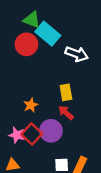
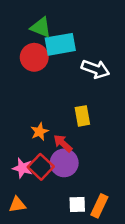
cyan rectangle: (48, 34) -> (60, 44), turned -50
red arrow: (66, 113) -> (63, 143), moved

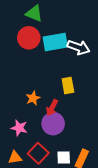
cyan rectangle: (60, 44) -> (55, 42), moved
red arrow: (63, 143) -> (52, 108), turned -105
red square: (41, 167) -> (38, 153), moved

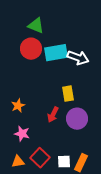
orange star: (33, 98) -> (18, 106), moved
purple circle: (53, 124) -> (77, 119), moved

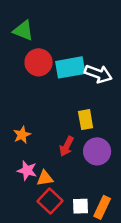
green triangle: (36, 26) -> (23, 31), moved
orange triangle: (18, 162) -> (45, 178), moved

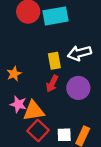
white arrow: (98, 74) -> (79, 53), moved, turned 145
yellow rectangle: (86, 120) -> (54, 61), moved
orange triangle: (45, 178) -> (34, 111), size x1.5

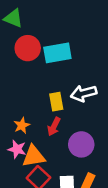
orange star: (14, 74) -> (22, 125), moved
purple circle: (78, 88) -> (81, 144), moved

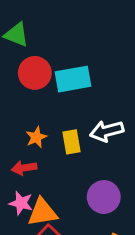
orange star: (22, 125) -> (36, 137), moved
red arrow: (54, 127) -> (24, 168), moved, turned 54

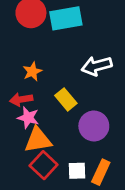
yellow rectangle: (72, 142) -> (66, 99), moved, turned -30
pink star: (21, 203) -> (28, 118), moved

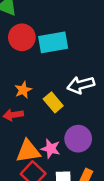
yellow rectangle: (66, 99) -> (53, 102), moved
pink star: (28, 118) -> (51, 149), moved

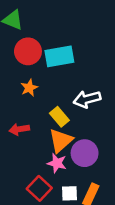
orange star: (23, 90) -> (29, 88), moved
orange triangle: (28, 151) -> (61, 141), moved, turned -32

